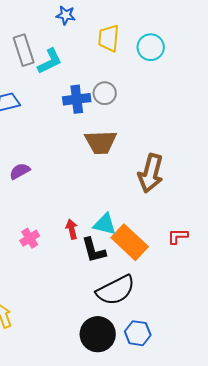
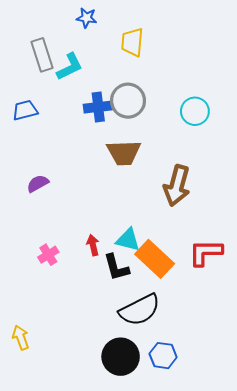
cyan circle: (151, 47) -> (195, 111), moved
gray circle: (105, 93) -> (128, 101), size x1.4
red L-shape: (178, 236) -> (206, 253), size x1.6

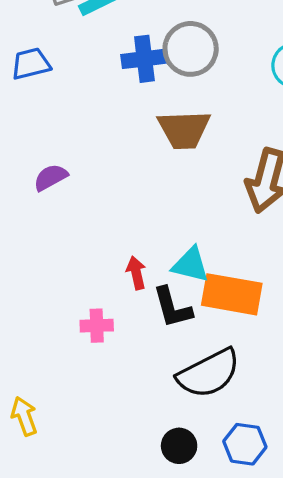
pink cross: (48, 255) -> (97, 326), moved, turned 30
orange rectangle: (155, 259) -> (232, 294), turned -33
black circle: (121, 357) -> (179, 446), size x0.6

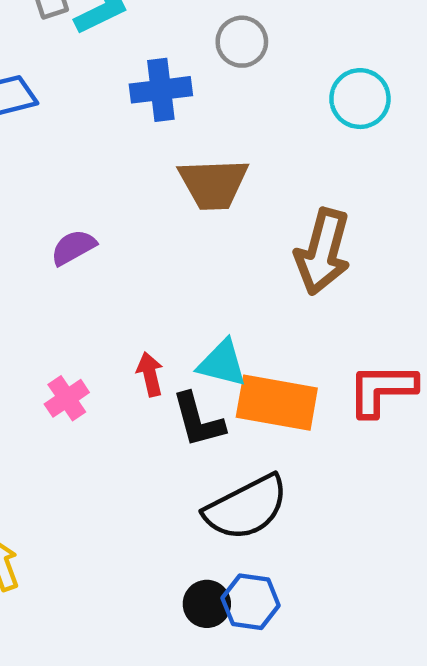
gray circle: (191, 49) -> (242, 42), moved, size x0.7
purple semicircle: (51, 177) -> (73, 247), moved
pink cross: (97, 326) -> (67, 398), moved, turned -32
blue hexagon: (245, 444) -> (251, 602), moved

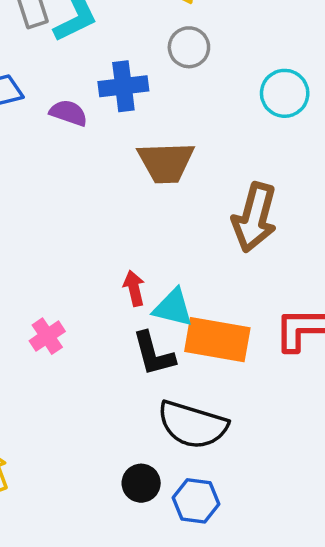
purple semicircle: (73, 247) -> (68, 113), moved, turned 48
red arrow: (150, 374) -> (134, 288), moved
black semicircle: (246, 508) -> (192, 425), turned 44
black circle: (207, 604) -> (141, 483), moved

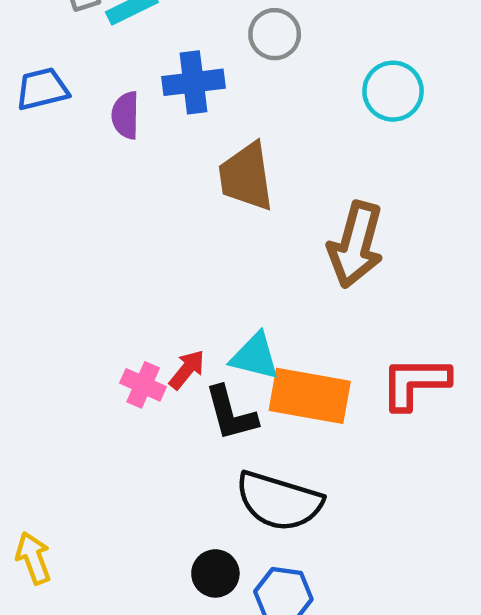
purple semicircle: (68, 113) -> (126, 115), turned -108
brown trapezoid: (166, 162) -> (246, 177), turned 84
red arrow: (134, 288) -> (187, 370), moved, turned 52
pink cross: (47, 336) -> (143, 385), moved, turned -32

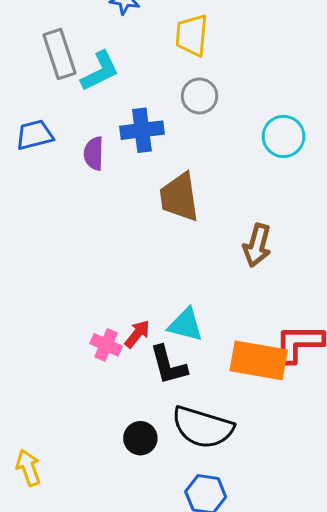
brown arrow: (356, 245) -> (257, 245), size x0.7
orange rectangle: (310, 396) -> (259, 360), moved
black circle: (215, 573) -> (140, 438), moved

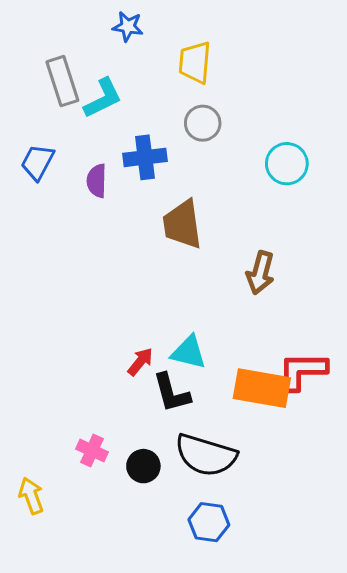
blue trapezoid: (35, 135) -> (37, 162), turned -48
pink cross: (106, 345) -> (92, 450), moved

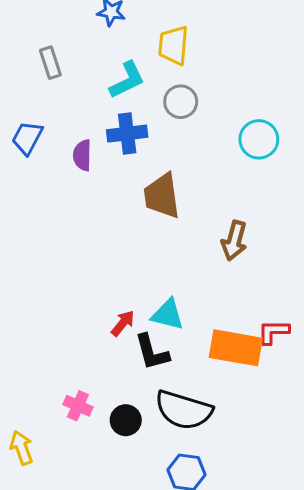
gray rectangle: (62, 81) -> (50, 63), size x0.7
cyan L-shape: (103, 98) -> (127, 80), moved
red L-shape: (302, 371) -> (273, 332), size x0.7

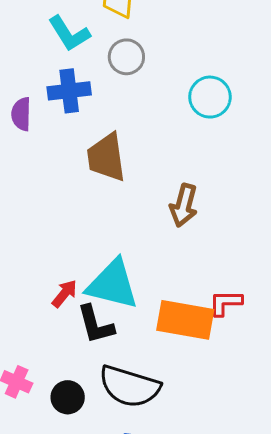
cyan L-shape: (127, 80) -> (69, 34), turned 84
cyan triangle: (168, 314) -> (113, 284), size x1.5

